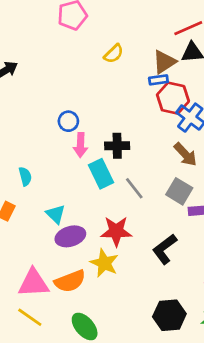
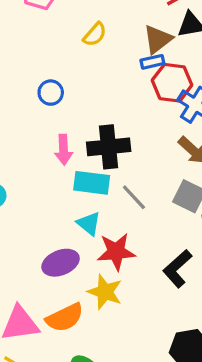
blue circle: (68, 121) -> (51, 93), moved
black cross: (117, 146) -> (109, 147), size x1.4
cyan rectangle: (101, 174) -> (92, 183), turned -52
cyan triangle: (56, 214) -> (89, 224), moved

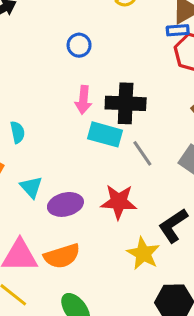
cyan triangle: (89, 224) -> (31, 187), moved
yellow star: (105, 292) -> (143, 253), moved

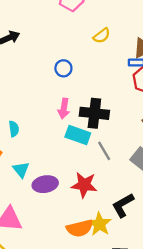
orange semicircle: (62, 256) -> (80, 228), moved

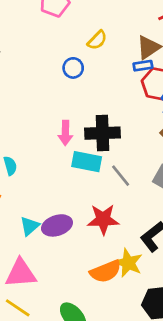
blue circle: (63, 68) -> (73, 68), moved
cyan triangle: (21, 170) -> (30, 226), moved, turned 36

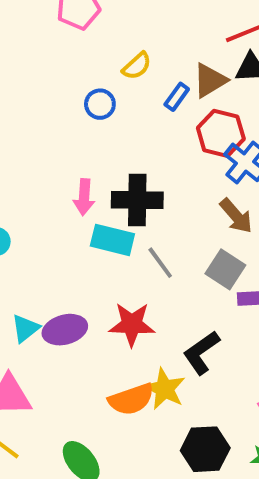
blue rectangle: (143, 66) -> (177, 97), moved, turned -48

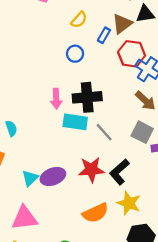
blue circle: (100, 104) -> (75, 54), moved
black L-shape: (201, 353) -> (119, 172), moved
yellow star: (165, 389) -> (129, 203), moved

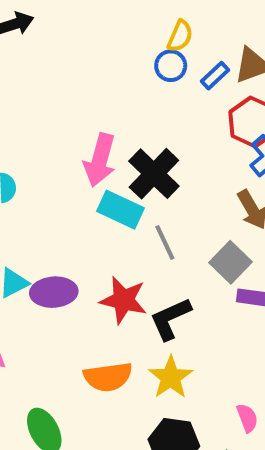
yellow semicircle: (79, 20) -> (180, 36), turned -36
blue circle: (75, 54) -> (171, 66), moved
black cross: (87, 97) -> (154, 174), turned 32
pink arrow: (56, 99) -> (100, 160), size x1.4

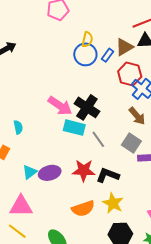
blue circle: (171, 66) -> (85, 54), size x1.5
pink arrow: (100, 160) -> (60, 106), turned -60
black L-shape: (170, 319) -> (108, 175), turned 55

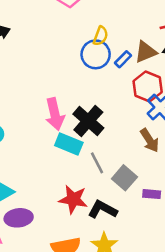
pink arrow: (60, 106) -> (55, 114), turned 35
gray square: (131, 143) -> (124, 178), moved
purple ellipse: (50, 173) -> (19, 218), moved

